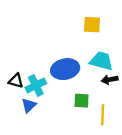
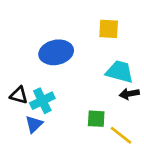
blue ellipse: (65, 69) -> (56, 52), moved
yellow line: (103, 115) -> (121, 135), turned -54

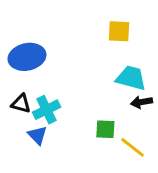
blue ellipse: (56, 52) -> (27, 57), moved
blue triangle: (34, 124) -> (38, 135), turned -30

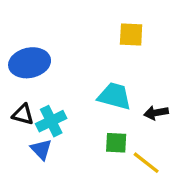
cyan trapezoid: (131, 78) -> (114, 96), moved

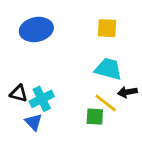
blue ellipse: (30, 63) -> (36, 30), moved
cyan trapezoid: (114, 96) -> (108, 69), moved
yellow line: (146, 163) -> (106, 103), moved

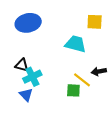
yellow square: (107, 28) -> (95, 22), moved
cyan trapezoid: (108, 69) -> (76, 44), moved
black triangle: (19, 93) -> (22, 65), moved

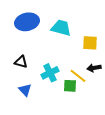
yellow square: (95, 22) -> (90, 43), moved
cyan trapezoid: (76, 44) -> (61, 28), moved
cyan cross: (32, 77) -> (50, 73), moved

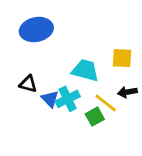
cyan trapezoid: (61, 28) -> (85, 70), moved
green square: (70, 86) -> (95, 117), turned -32
blue triangle: (25, 90) -> (50, 99), moved

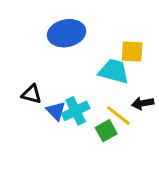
blue ellipse: (36, 30) -> (67, 33), moved
yellow square: (122, 58) -> (132, 51), moved
cyan trapezoid: (85, 70) -> (114, 71), moved

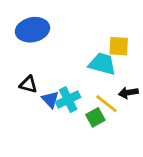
blue ellipse: (67, 33) -> (32, 30), moved

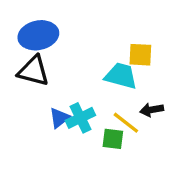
black triangle: (28, 84) -> (33, 71), moved, size x1.5
blue triangle: (50, 100) -> (59, 118), turned 36
green square: (95, 117) -> (113, 139), turned 36

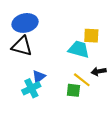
cyan cross: (80, 118) -> (31, 88), moved

